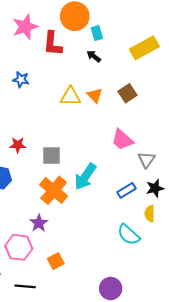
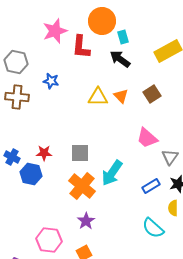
black arrow: (94, 56) -> (120, 59), size x1.5
red star: (18, 145) -> (44, 153), moved
purple star: (39, 223) -> (86, 221), moved

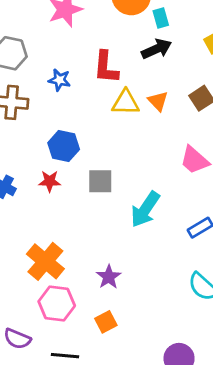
red L-shape: (81, 47) -> (106, 67), moved
black arrow: (120, 59) -> (157, 49), turned 120
blue hexagon: (31, 174) -> (64, 146), moved
orange cross: (82, 186) -> (45, 261), moved

